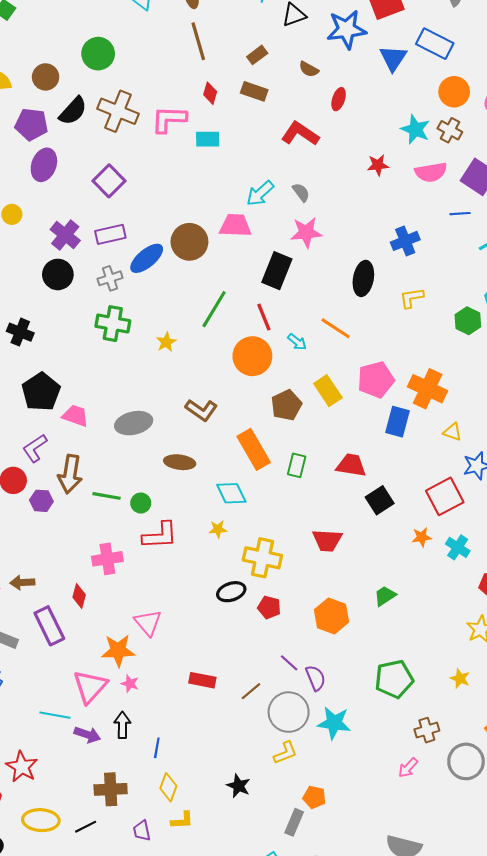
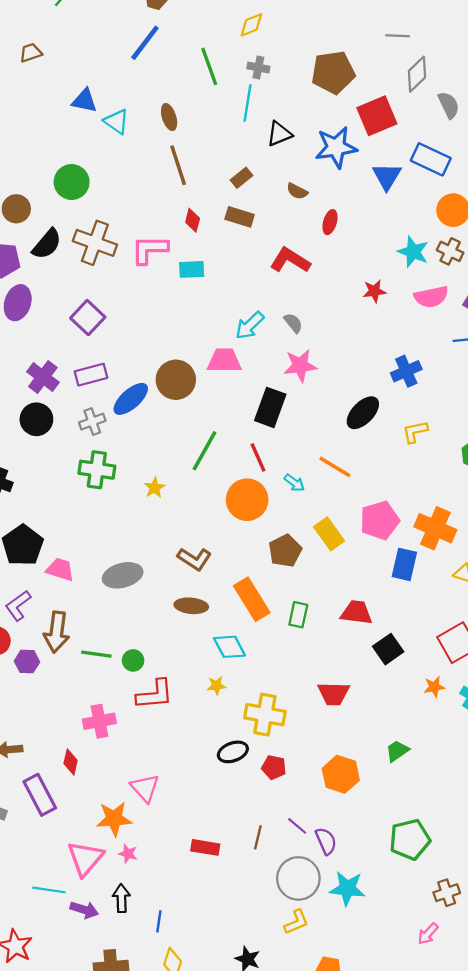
black ellipse: (363, 278) -> (363, 413), turned 36
brown ellipse: (180, 462) -> (191, 606), moved
brown line: (251, 691) -> (258, 837), moved, turned -35

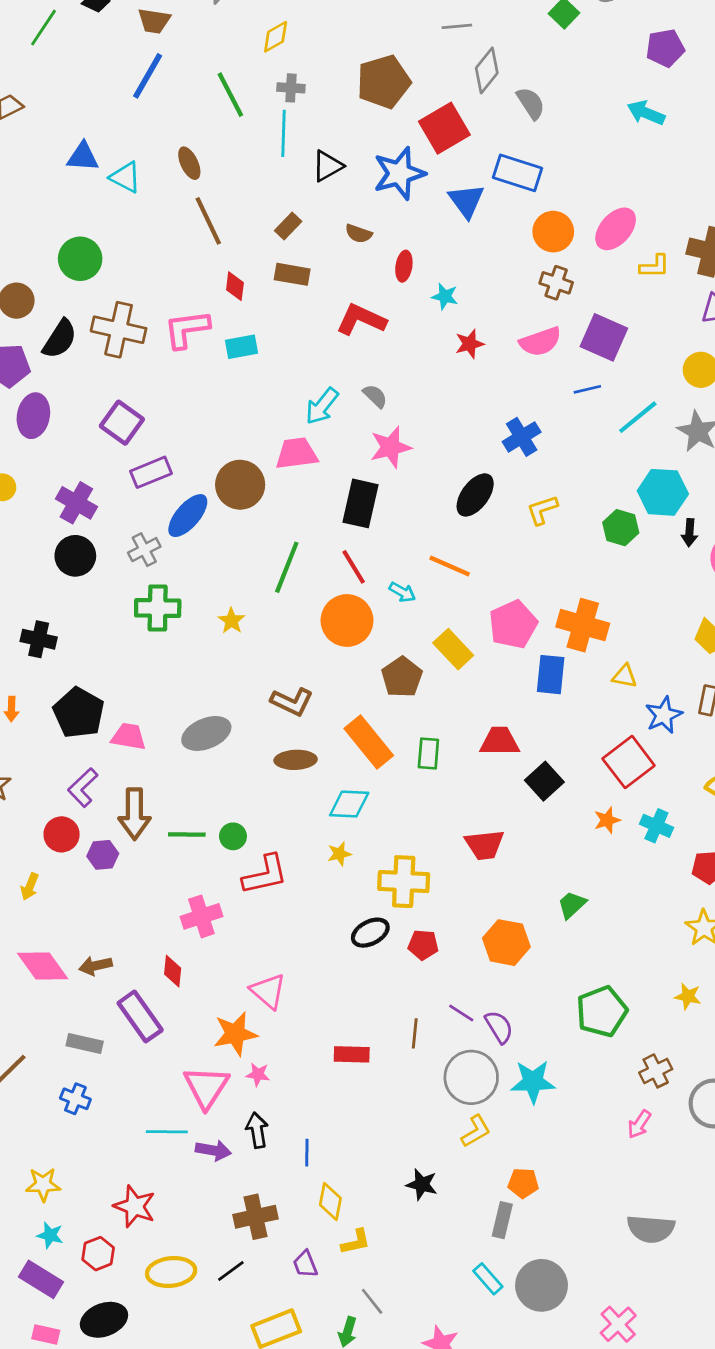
cyan star: (413, 252) -> (445, 296), moved, size x0.7
purple rectangle: (91, 375) -> (151, 472), moved
cyan diamond: (229, 647) -> (349, 804), turned -52

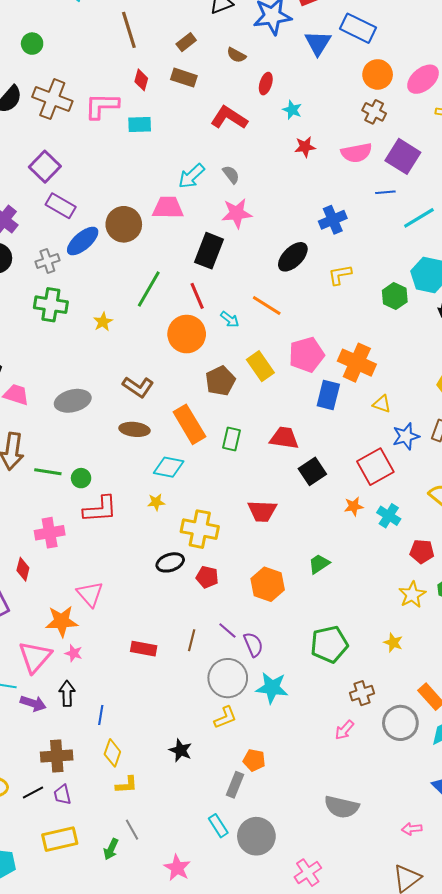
green circle: (80, 259) -> (32, 44), size x0.7
purple rectangle: (151, 472) -> (61, 206), turned 44
purple trapezoid: (305, 1264) -> (62, 795), moved

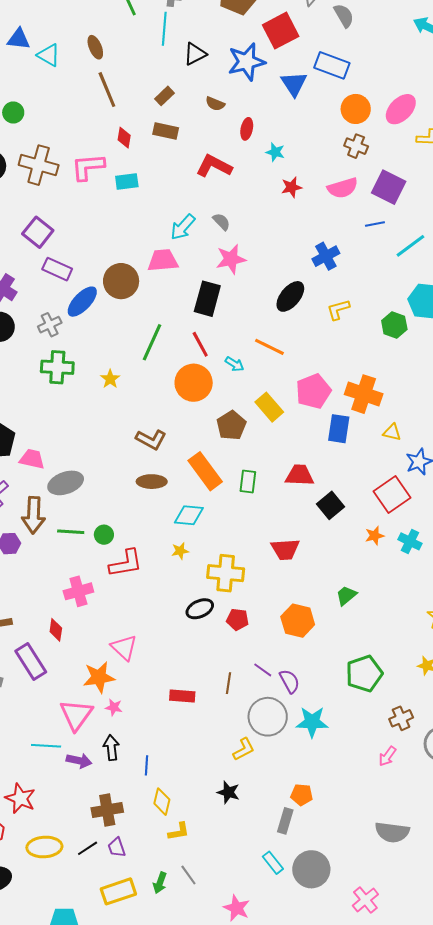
gray ellipse: (73, 401) -> (66, 483), moved
yellow L-shape: (225, 718) -> (244, 749), moved
green arrow: (111, 849) -> (160, 883), moved

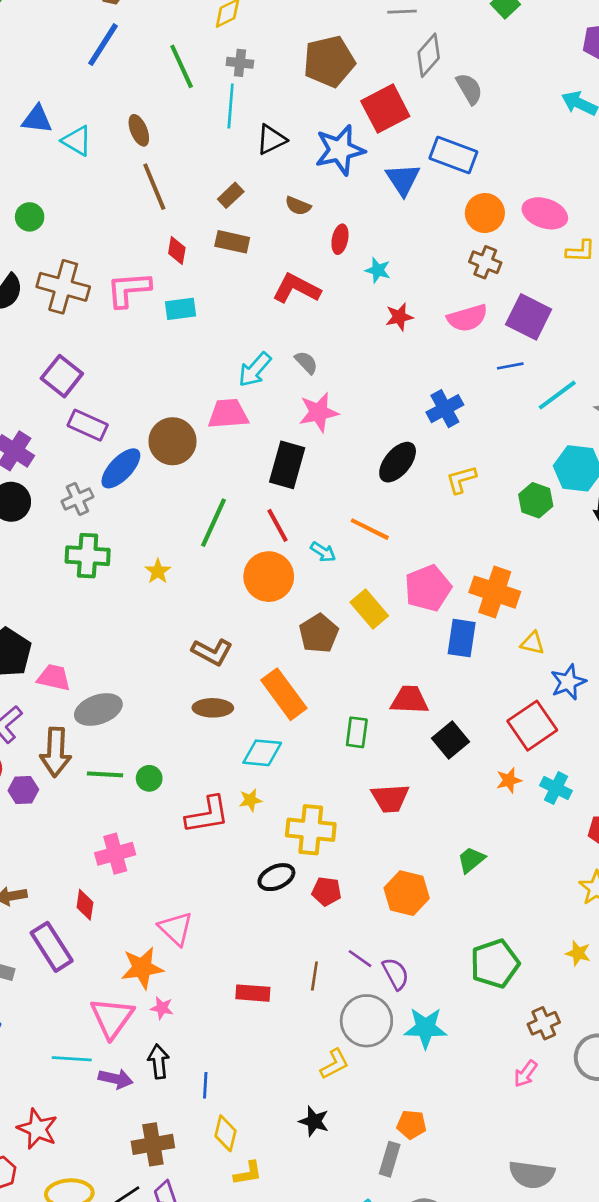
pink ellipse: (401, 109) -> (545, 213), turned 64
green rectangle: (248, 481) -> (357, 732), moved
red L-shape: (126, 563) -> (207, 815), moved

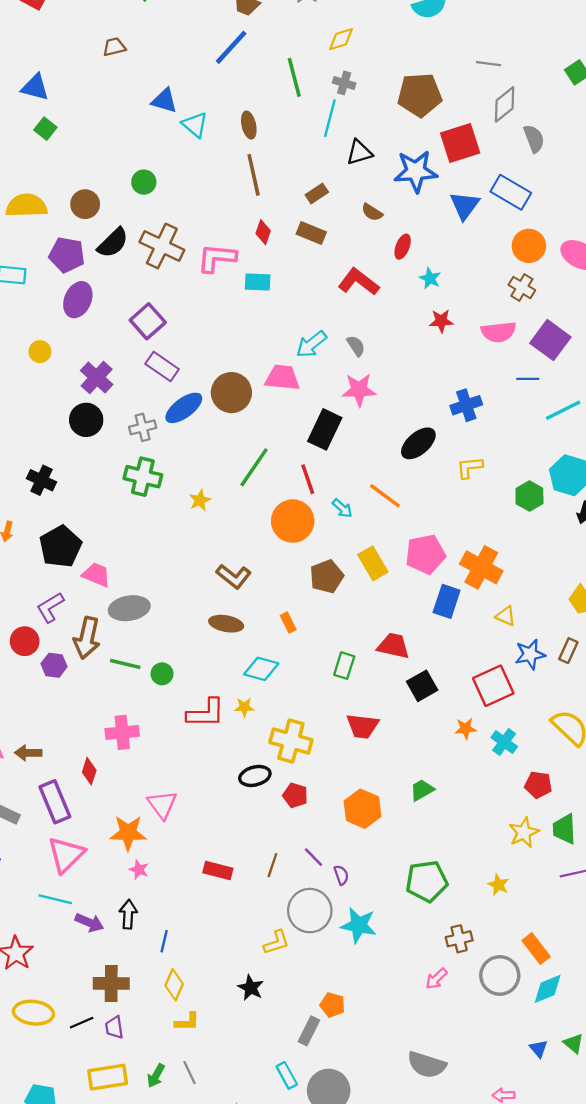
orange rectangle: (284, 694) -> (288, 623), size x0.5
purple semicircle: (396, 974) -> (341, 875), size x0.7
pink triangle: (112, 1018) -> (66, 855), moved

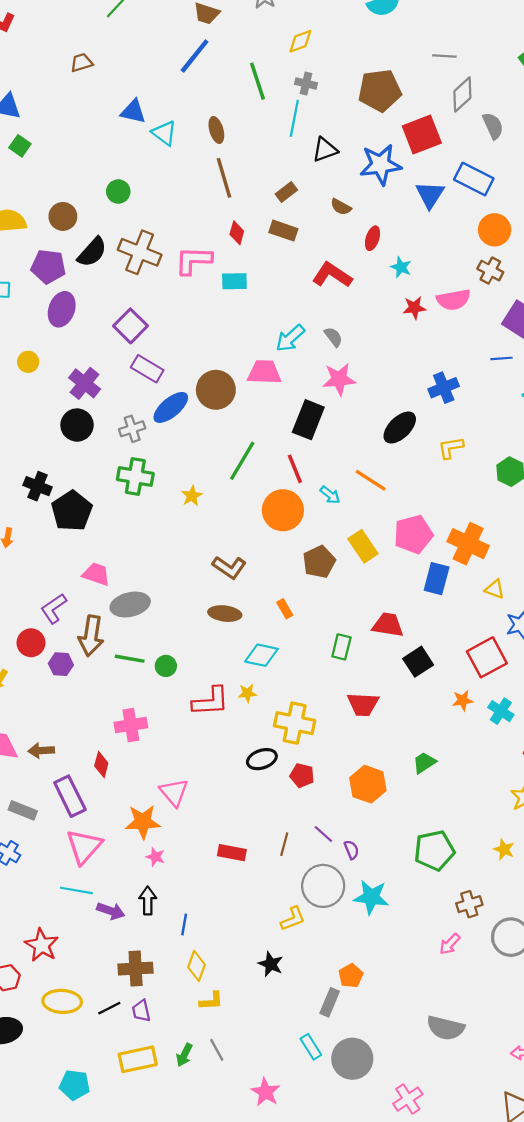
pink semicircle: (499, 332) -> (454, 300), moved
black pentagon: (60, 547) -> (72, 511), moved
orange pentagon: (332, 1005) -> (351, 976), turned 30

